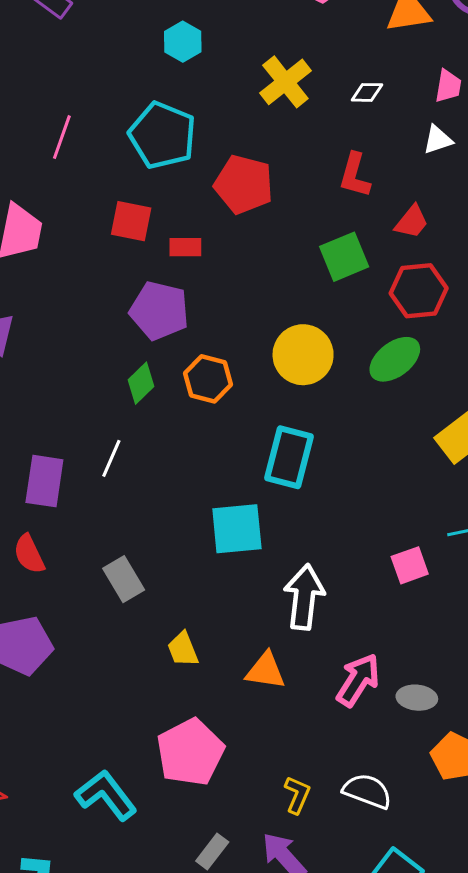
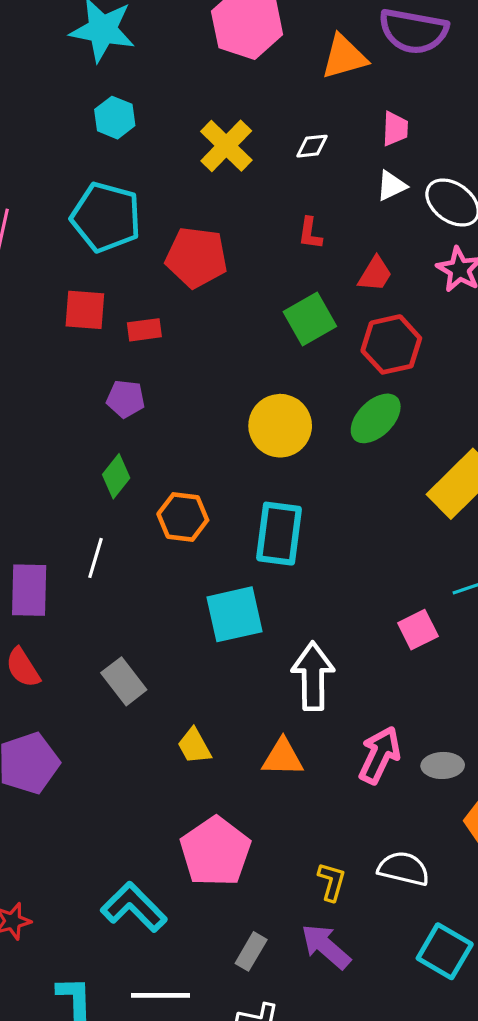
red L-shape: (355, 175) -> (310, 233), size x0.7
purple pentagon: (159, 311) -> (126, 399), size x0.6
orange hexagon: (208, 379) -> (183, 517), moved

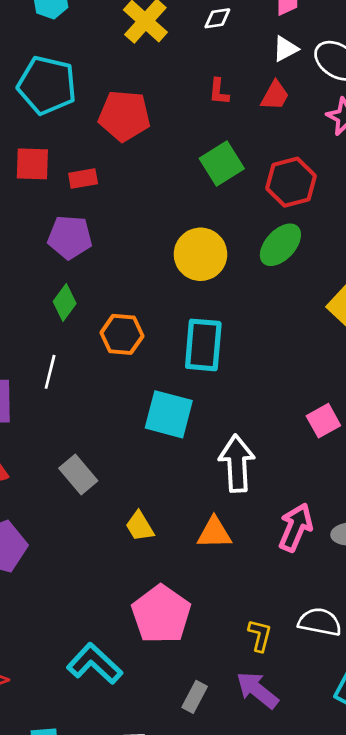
red trapezoid: (375, 274) -> (275, 96), moved
purple pentagon: (126, 399) -> (70, 237), size x1.4
cyan square: (234, 614) -> (169, 414), turned 30

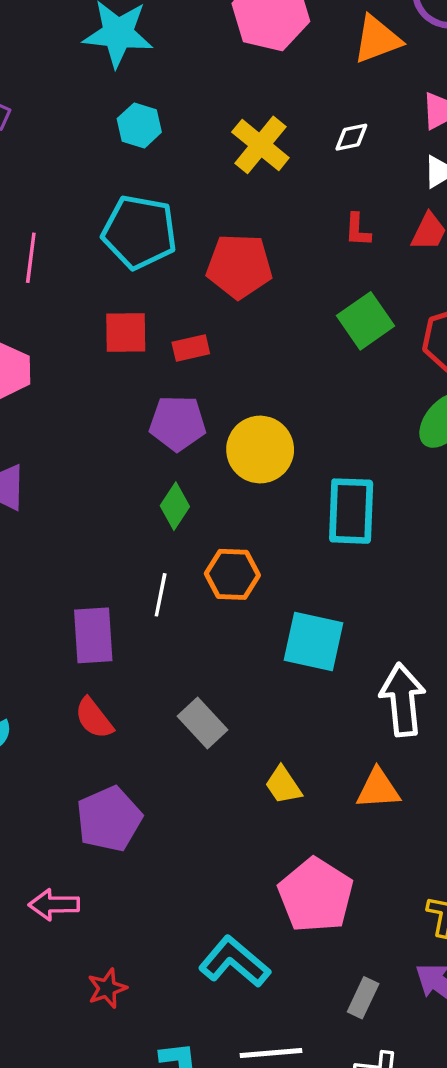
yellow circle: (200, 254) -> (260, 450), moved
orange hexagon: (122, 334) -> (232, 574), moved
cyan rectangle: (203, 345) -> (351, 511), moved

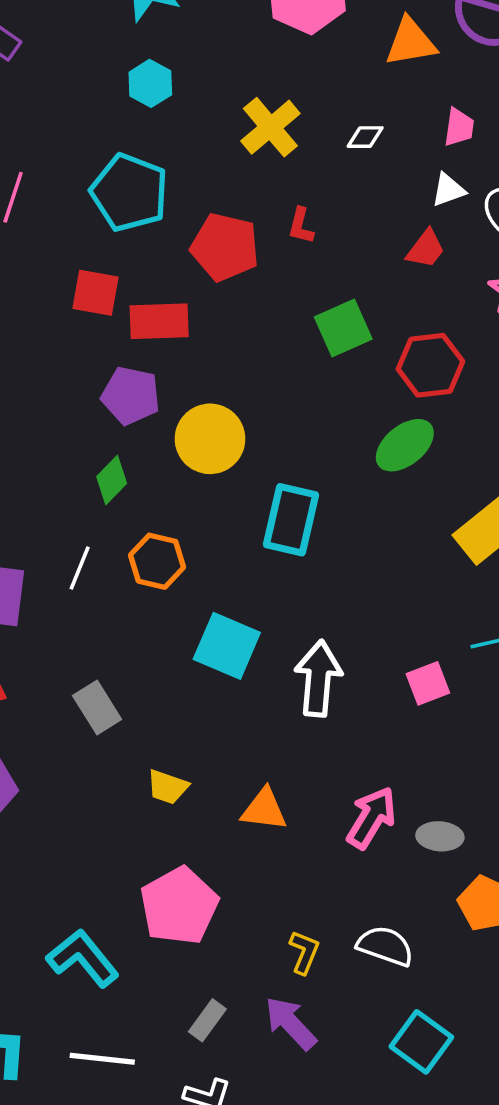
red L-shape: (358, 230) -> (301, 226), moved
red rectangle: (191, 348) -> (159, 321), size x1.6
white arrow: (403, 700) -> (318, 678), moved
yellow trapezoid: (283, 785) -> (168, 787), turned -48

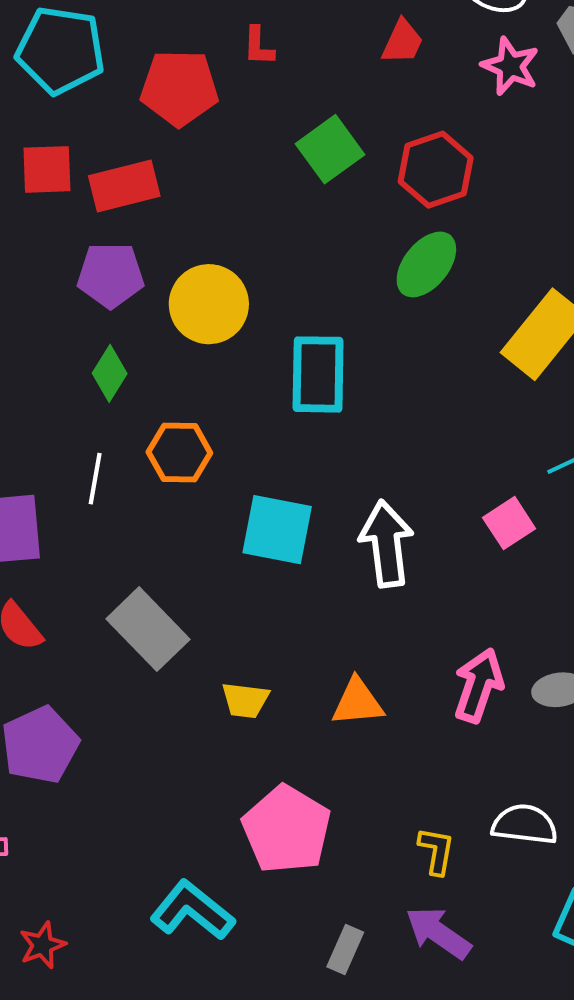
gray rectangle: (97, 707) -> (148, 629), size x1.4

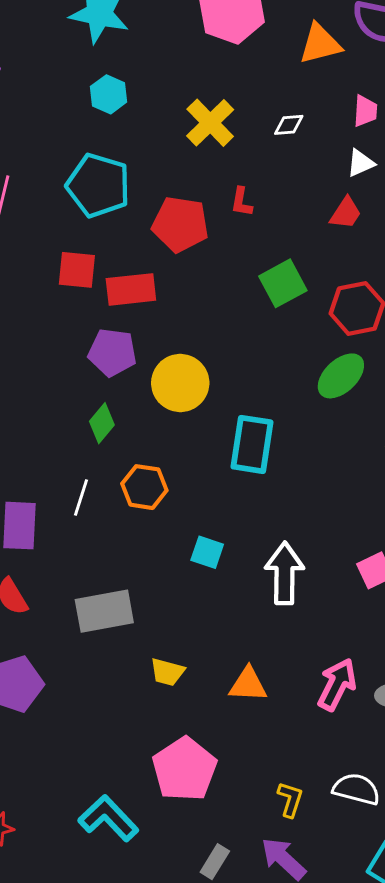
cyan square: (277, 530) -> (207, 552), size x0.6
gray rectangle: (148, 629) -> (104, 611), turned -64

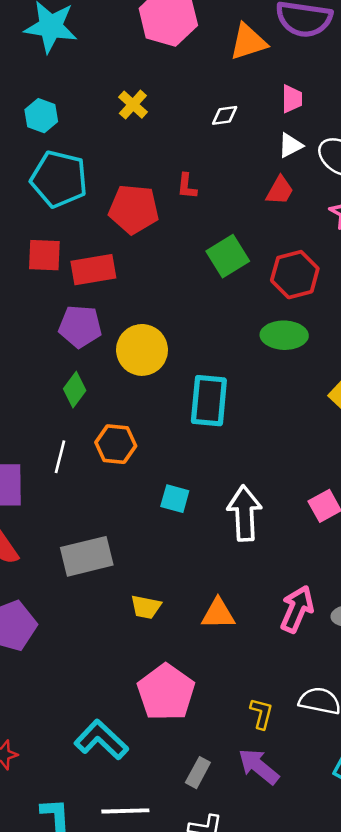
cyan hexagon: (109, 94) -> (41, 116), moved
yellow cross: (210, 123) -> (133, 105), moved, size x0.7
green ellipse: (341, 376) -> (284, 335), turned 48

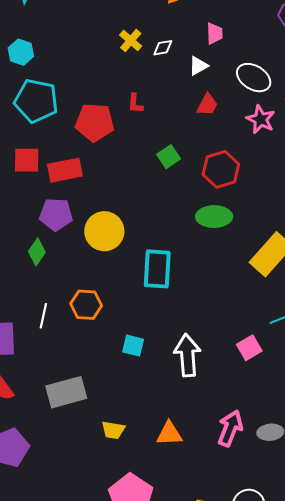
yellow cross: (133, 105) -> (131, 41), moved
white triangle: (290, 145) -> (198, 66), moved
green square: (228, 256) -> (169, 157), size x0.7
green diamond: (75, 390) -> (37, 252), moved

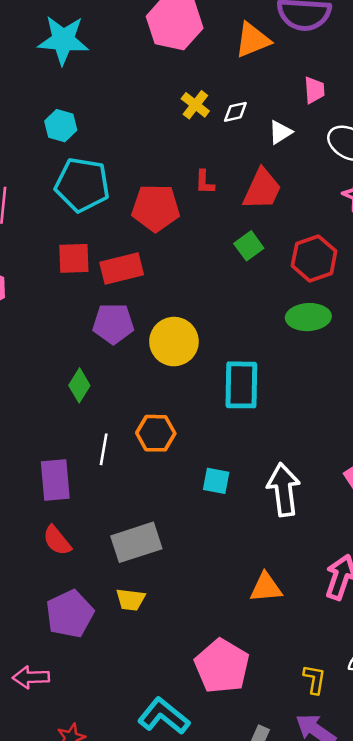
pink trapezoid: (215, 33) -> (314, 90), moved
red trapezoid: (207, 105) -> (262, 189), moved, size x1.5
green diamond: (37, 252) -> (79, 385), moved
yellow trapezoid: (113, 430) -> (131, 600), moved

